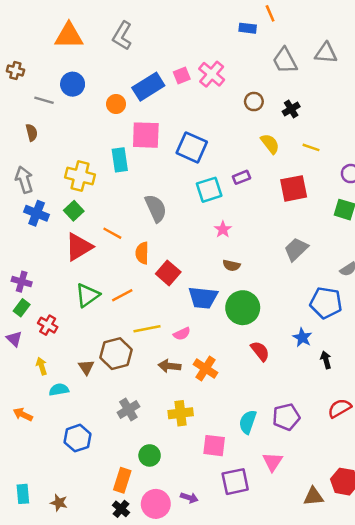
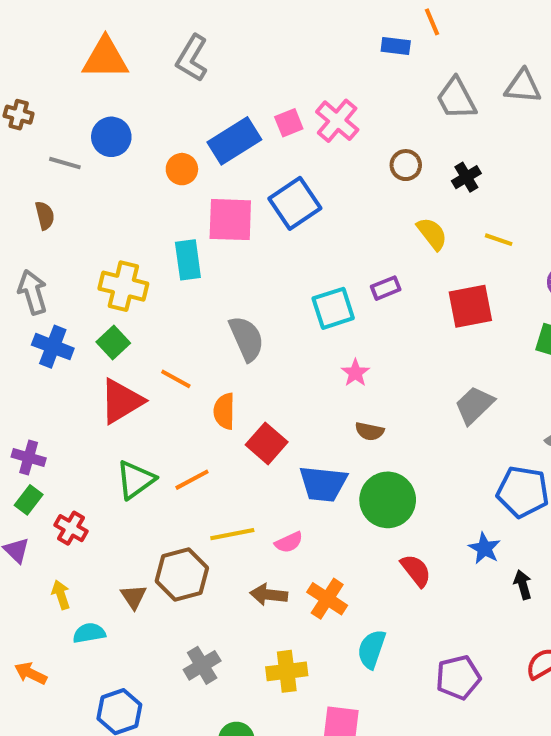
blue square: (192, 147) -> (295, 203), moved, turned 32
cyan semicircle: (248, 422) -> (372, 649), moved

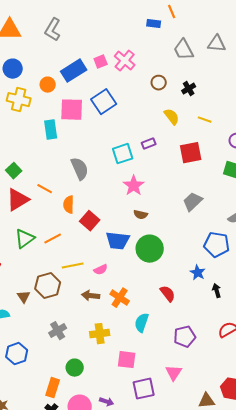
yellow cross: (123, 286) -> (19, 100), moved
pink star: (355, 373) -> (134, 186), size x1.5
red semicircle: (416, 570) -> (168, 294), moved

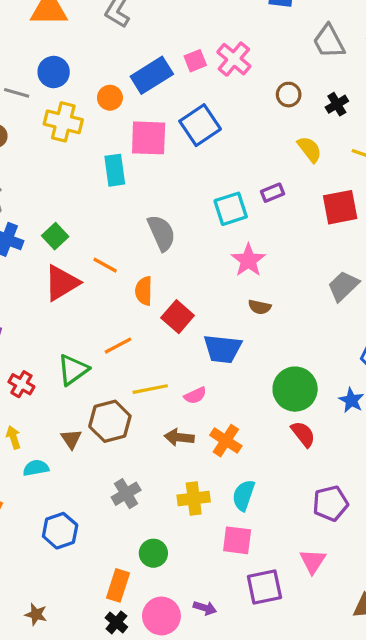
green triangle: (25, 239) -> (73, 370), moved
green circle: (150, 249) -> (295, 389), moved
cyan semicircle: (142, 323) -> (244, 495), moved

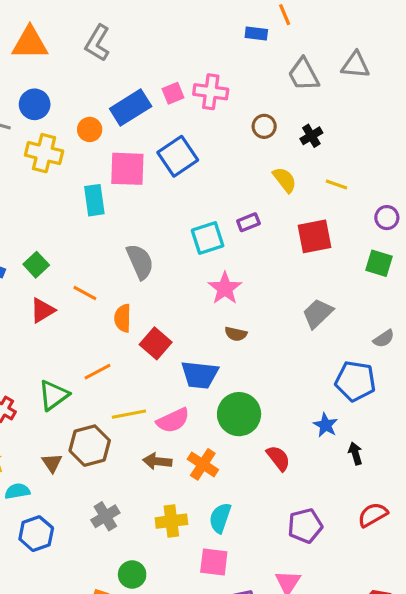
pink cross: (234, 59) -> (211, 92), turned -32
red triangle: (62, 283) -> (42, 310), size x0.7
green circle: (295, 389) -> (239, 414), moved
pink semicircle: (195, 395) -> (173, 420), size x1.5
blue hexagon: (60, 531) -> (36, 534), moved

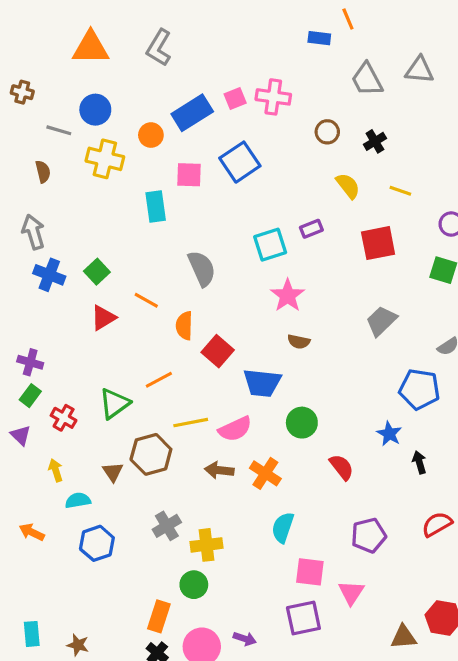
pink square: (127, 169) -> (189, 175), size x0.7
green circle: (239, 414) -> (302, 423), size x0.7
yellow cross: (171, 521) -> (207, 545), moved
pink square: (214, 562) -> (310, 572), moved

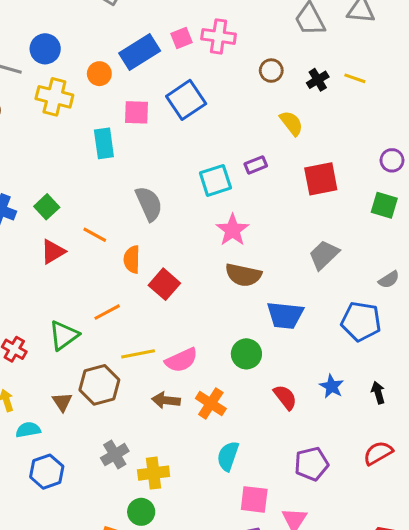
yellow line: (400, 191) -> (355, 78), moved
brown semicircle: (299, 342) -> (243, 275), size x1.6
blue trapezoid: (262, 383) -> (285, 315), moved
blue star: (389, 434) -> (332, 386), moved
black arrow: (419, 462) -> (378, 393), moved

